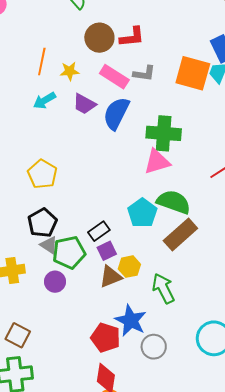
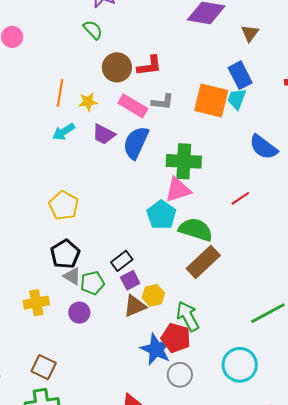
cyan pentagon: (142, 213) -> (161, 215), moved
green pentagon: (69, 253) -> (92, 283), size x0.7
red pentagon: (106, 338) -> (176, 338), moved

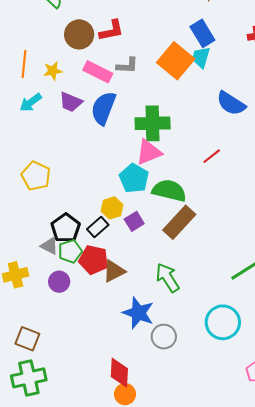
orange square: (211, 101) -> (176, 61), turned 30
black pentagon: (65, 254) -> (66, 228), moved
purple square: (130, 280) -> (134, 221), moved
yellow hexagon: (153, 295) -> (112, 208), moved
red pentagon: (176, 338) -> (94, 260), moved

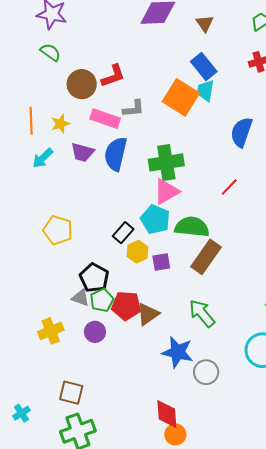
blue semicircle: (231, 103) -> (241, 132), turned 84
purple square: (134, 221) -> (161, 262), turned 30
black rectangle: (98, 227) -> (123, 233), moved

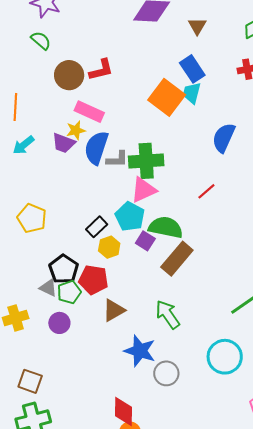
gray L-shape: (134, 109) -> (117, 159), moved
yellow star: (60, 124) -> (76, 130), moved
purple square: (161, 262) -> (145, 241), moved, turned 36
red pentagon: (126, 306) -> (93, 280), moved

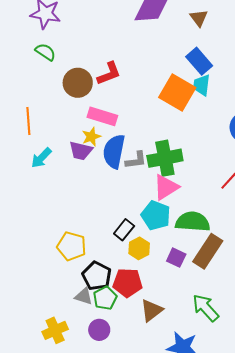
yellow pentagon: (32, 218) -> (71, 246), moved
purple square: (145, 241) -> (176, 258), moved

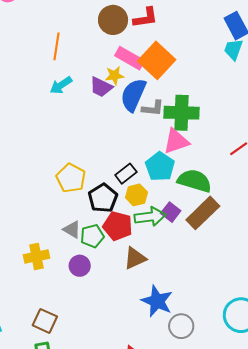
orange square: (177, 93) -> (157, 60), moved
black pentagon: (97, 276) -> (103, 198), moved
green arrow: (206, 308) -> (150, 217), moved, turned 112

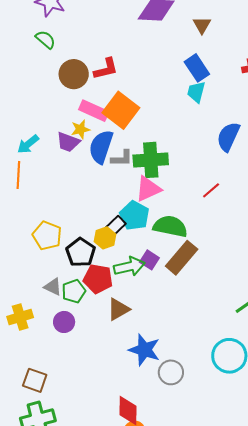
orange line: (56, 46) -> (18, 175), moved
black rectangle: (126, 174) -> (115, 226), moved
yellow hexagon: (136, 195) -> (105, 238), moved

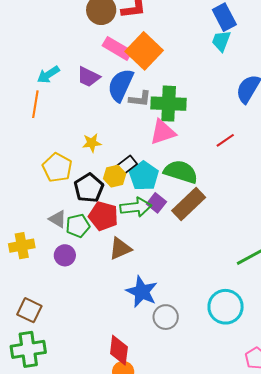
yellow star: (80, 129) -> (92, 143), moved
cyan pentagon: (134, 216) -> (144, 176), moved

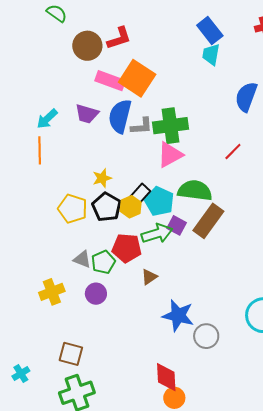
black pentagon: (89, 188) -> (107, 207), moved
brown triangle: (120, 249) -> (149, 277), size x0.7

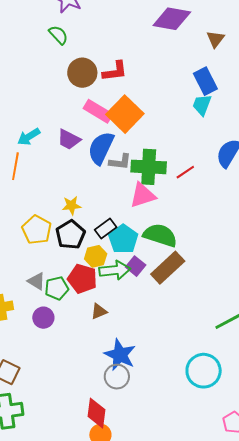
red line: (233, 152) -> (185, 172), moved
yellow hexagon: (131, 207) -> (96, 256), moved
gray circle: (206, 336) -> (117, 377), moved

